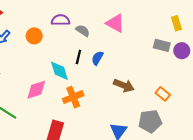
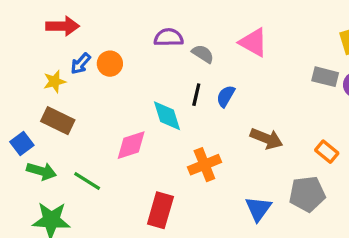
orange circle: (34, 36) -> (110, 64), moved
orange cross: (73, 97) -> (204, 165), moved

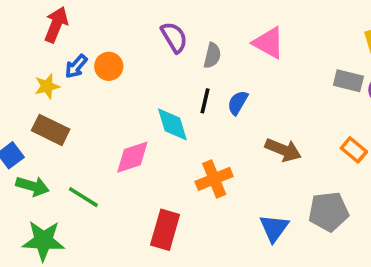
red arrow: (63, 26) -> (56, 25), turned -68
purple semicircle: (169, 38) -> (174, 37), turned 60
gray semicircle: (203, 54) -> (212, 55), turned 70
orange rectangle: (327, 152) -> (354, 150), moved

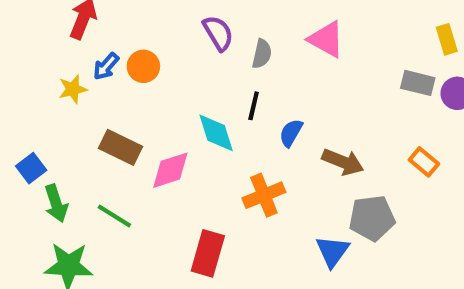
blue semicircle: (238, 103) -> (291, 133), moved
brown rectangle: (51, 130) -> (121, 147), moved
green arrow: (33, 186) -> (56, 203), turned 56
gray pentagon: (329, 212) -> (372, 218), moved

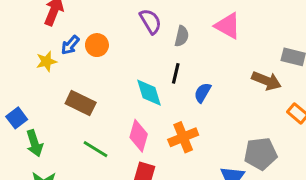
brown arrow: (343, 162) -> (266, 81), moved
pink diamond: (170, 170) -> (139, 136), moved, turned -56
green line: (114, 216) -> (95, 149), moved

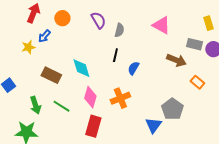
pink triangle: (228, 26) -> (161, 25), moved
orange circle: (97, 45) -> (62, 18), moved
cyan diamond: (149, 93) -> (81, 68), moved
green arrow: (35, 143) -> (35, 105), moved
gray pentagon: (260, 154) -> (172, 109), turned -30

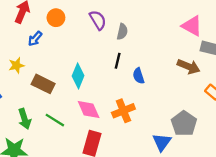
pink triangle: (161, 25) -> (192, 26), moved
yellow star: (28, 47) -> (16, 65), moved
cyan diamond: (81, 68) -> (78, 76), turned 40
blue semicircle: (133, 68) -> (139, 76), turned -48
pink diamond: (90, 97) -> (89, 110), turned -40

